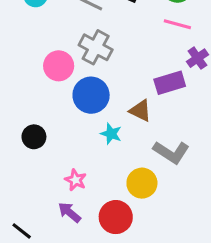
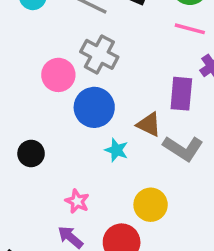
purple rectangle: (170, 83) -> (181, 94), turned -68
gray L-shape: (171, 152) -> (183, 148), moved

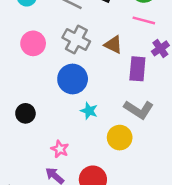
pink circle: (58, 75) -> (33, 43), moved
brown triangle: (149, 124) -> (113, 45), moved
yellow circle: (151, 205) -> (120, 138), moved

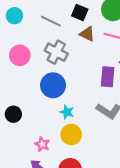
brown triangle: (113, 45) -> (87, 34), moved
yellow circle: (120, 138) -> (71, 135), moved

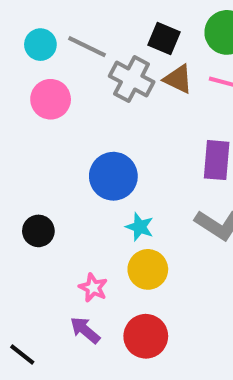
gray line: (51, 21) -> (87, 47), moved
gray cross: (56, 52) -> (132, 79), moved
pink circle: (20, 55) -> (51, 99), moved

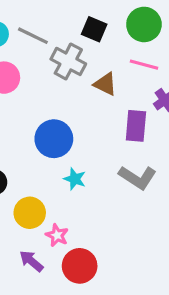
brown triangle: (178, 79) -> (105, 84), moved
yellow circle: (148, 269) -> (30, 213), moved
pink star: (93, 288) -> (57, 235), moved

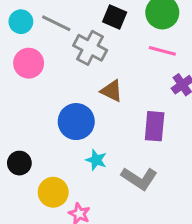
brown triangle: (105, 84) -> (112, 91), moved
purple rectangle: (136, 126) -> (155, 126), moved
gray L-shape: (138, 177) -> (139, 178), moved

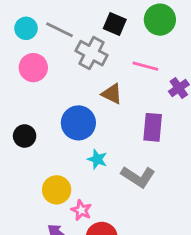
pink line: (162, 51) -> (145, 66), moved
black circle: (19, 163) -> (25, 136), moved

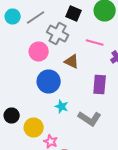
gray line: (59, 30) -> (36, 18), turned -60
pink circle: (33, 68) -> (39, 52), moved
black circle: (25, 136) -> (12, 116), moved

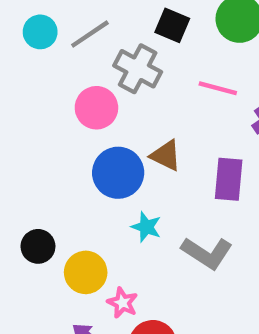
brown triangle: (72, 62) -> (166, 155), moved

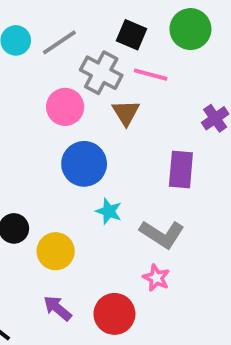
pink line: (218, 88) -> (151, 75), moved
brown triangle: (166, 155) -> (126, 113), moved, turned 32
pink star: (122, 303) -> (156, 278), moved

